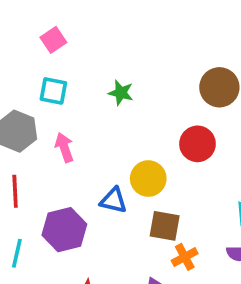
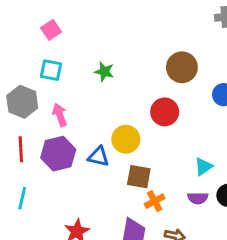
purple hexagon: (64, 230) -> (58, 154), moved

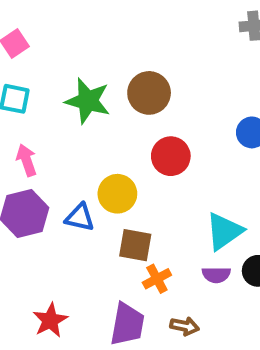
brown circle: (182, 67) -> (149, 93), moved
green star: (104, 72) -> (88, 101), size x1.6
cyan triangle: (203, 167) -> (224, 231), size x1.5

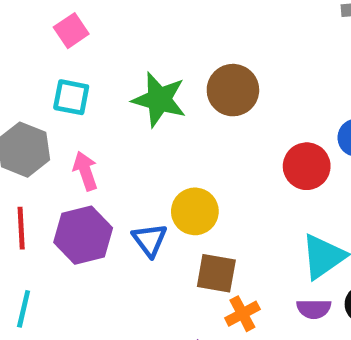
red circle: (171, 156) -> (307, 166), moved
blue triangle: (80, 217) -> (150, 240), turned 40

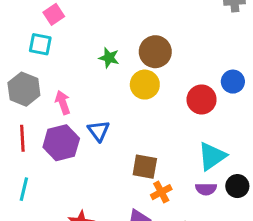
cyan square: (71, 97) -> (40, 44), moved
green star: (159, 100) -> (109, 58), size x0.6
yellow circle: (195, 211) -> (145, 85), moved
blue triangle: (150, 240) -> (99, 131), moved

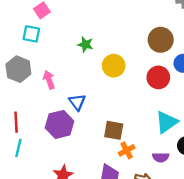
brown circle: (155, 52) -> (161, 40), moved
red line: (22, 138) -> (16, 122), moved
purple hexagon: (61, 143) -> (60, 124), moved
purple semicircle: (206, 189) -> (161, 157), moved

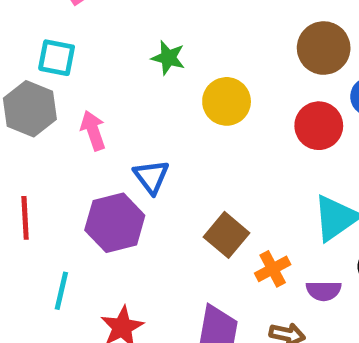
cyan square: (31, 34) -> (57, 58), moved
brown square: (114, 130) -> (227, 235), turned 30
cyan line: (18, 148) -> (61, 291), moved
orange cross: (127, 150) -> (273, 269), moved

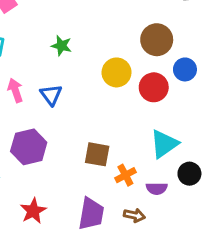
yellow circle: (227, 101) -> (117, 72), moved
blue triangle: (151, 177) -> (51, 95), moved
brown square: (227, 235) -> (97, 154), turned -30

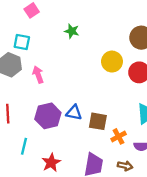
green star: (61, 46) -> (72, 31), moved
blue triangle: (51, 95) -> (74, 113), moved, turned -42

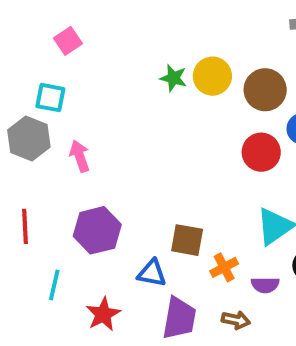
green star: (72, 31) -> (173, 78), moved
yellow circle: (112, 62) -> (212, 76), moved
blue triangle: (74, 113) -> (152, 273), moved

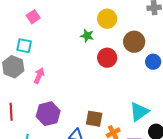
yellow circle: (212, 76) -> (107, 19), moved
red circle: (261, 152) -> (107, 58), moved
pink arrow: (80, 156) -> (39, 76), turned 42

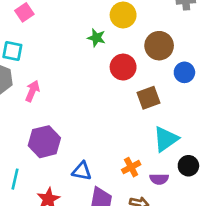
brown square: (94, 119) -> (148, 98), moved, turned -30

